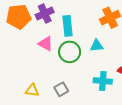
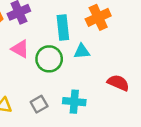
cyan rectangle: (67, 26) -> (63, 27), moved
cyan cross: (103, 81) -> (74, 102), moved

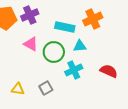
cyan rectangle: (63, 27) -> (65, 27), turned -72
cyan cross: (74, 102) -> (74, 70), moved, turned -30

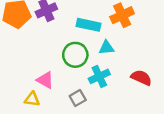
pink triangle: (31, 44) -> (45, 80), moved
gray square: (46, 88) -> (78, 98), moved

